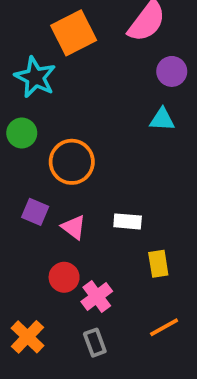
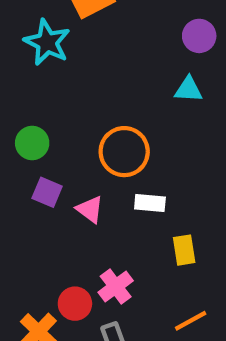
green circle: (22, 133) -> (32, 143), moved
orange circle: (72, 162) -> (124, 152), moved
red circle: (64, 277) -> (75, 304), moved

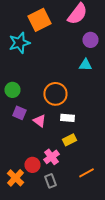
cyan star: (47, 42) -> (19, 43), turned 30
yellow rectangle: (184, 250) -> (69, 140), moved, turned 72

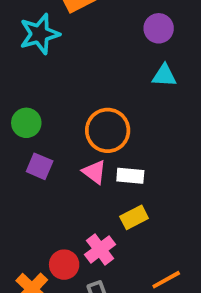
purple circle: (90, 40) -> (159, 28), moved
pink triangle: (39, 121) -> (94, 172), moved

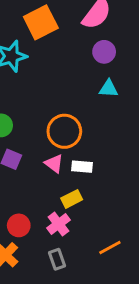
yellow rectangle: (134, 217) -> (72, 199), moved
red circle: (64, 265) -> (19, 225), moved

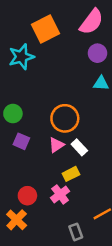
pink triangle: (54, 164) -> (56, 145), turned 49
white rectangle: (82, 167) -> (79, 147), turned 42
gray rectangle: (57, 259) -> (76, 232), moved

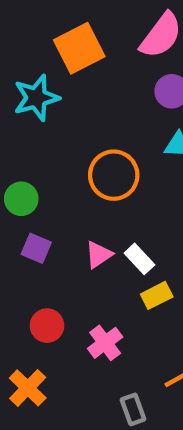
orange circle: (65, 118) -> (114, 175), moved
yellow rectangle: (71, 174) -> (157, 295), moved
red circle: (27, 196) -> (47, 326), moved

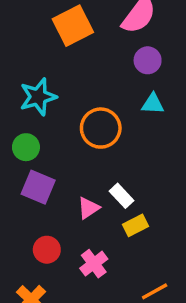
cyan star: (36, 98) -> (38, 97), moved
purple square: (36, 248) -> (38, 187), size x1.4
pink triangle: (99, 255) -> (89, 208), moved

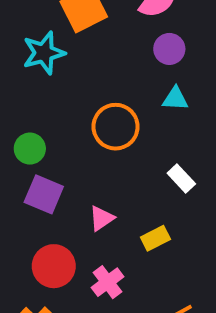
cyan star: (38, 97) -> (44, 53), moved
white rectangle: (122, 196) -> (181, 178), moved
red circle: (47, 250) -> (54, 266), size x1.4

